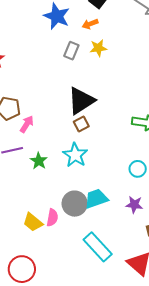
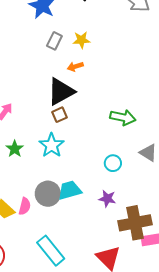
orange arrow: (90, 24) -> (75, 66), moved
cyan rectangle: (98, 247) -> (51, 251), moved

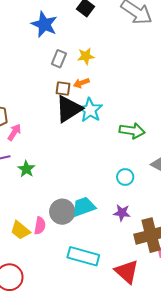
brown square: (59, 115) -> (63, 88), moved, turned 35
cyan star: (52, 145) -> (90, 110), moved
cyan rectangle: (51, 251) -> (83, 256), moved, turned -32

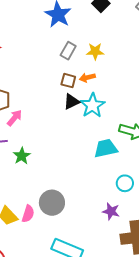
black triangle: (69, 109) -> (71, 102), size x0.6
cyan circle: (125, 177) -> (125, 183), moved
cyan trapezoid: (84, 207) -> (106, 148), moved

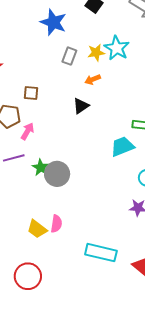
brown square: (68, 81) -> (31, 93), moved
cyan star: (92, 105) -> (117, 48), moved
gray circle: (52, 203) -> (57, 174), moved

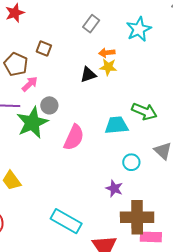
yellow star: (96, 53) -> (108, 67), moved
green star: (41, 168) -> (32, 123), size x1.8
gray circle: (57, 174) -> (49, 105), moved, size x0.7
pink semicircle: (56, 224) -> (74, 137), moved, size x1.5

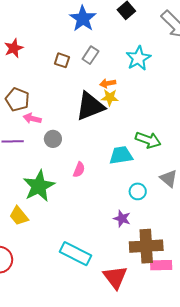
brown square: (44, 48) -> (62, 60), moved
black triangle: (88, 75) -> (90, 106), size x1.8
pink arrow: (30, 84) -> (32, 119), turned -120
green star: (32, 123) -> (39, 186), moved
pink semicircle: (74, 137) -> (79, 170), size x0.6

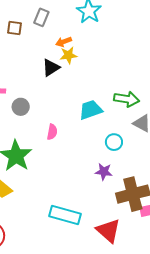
black triangle: (90, 106) -> (51, 68), size x0.6
green arrow: (148, 140) -> (127, 99), moved

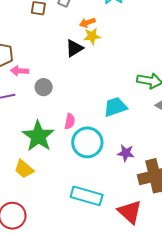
cyan trapezoid: (91, 110) -> (115, 107), moved
pink semicircle: (52, 132) -> (70, 121), moved
cyan circle: (114, 142) -> (87, 142), moved, size x1.8

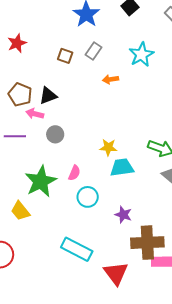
yellow star: (92, 36) -> (108, 147), moved
black triangle: (74, 48) -> (48, 96), moved
cyan circle: (87, 142) -> (88, 197), size x0.7

